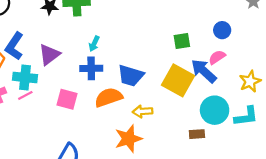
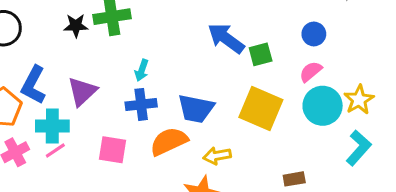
blue arrow: (204, 71) -> (226, 38), moved
cyan circle: (215, 110) -> (323, 106), moved
cyan L-shape: (246, 116) -> (359, 148), turned -35

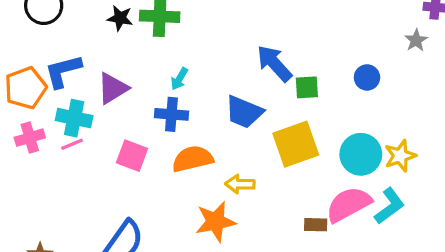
pink semicircle: (311, 72) -> (349, 204), moved, size x1.8
blue L-shape: (33, 85) -> (63, 71), turned 36
blue trapezoid: (196, 109) -> (244, 112), moved
yellow square: (261, 109) -> (296, 144), turned 36

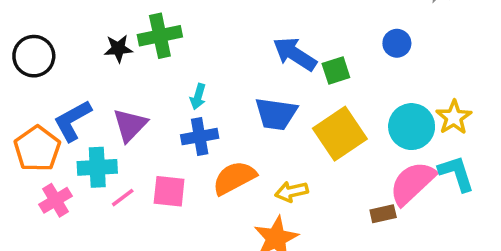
pink line: (72, 144) -> (123, 198), moved
cyan L-shape: (390, 206) -> (456, 173), turned -57

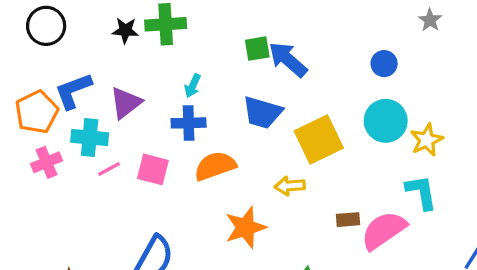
green square: (336, 70) -> (257, 49), moved
cyan circle: (412, 127) -> (386, 121), moved
pink semicircle: (412, 183) -> (384, 230), moved
yellow arrow: (292, 192) -> (290, 186), moved

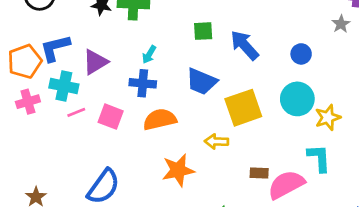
blue arrow: (288, 60) -> (245, 45), moved

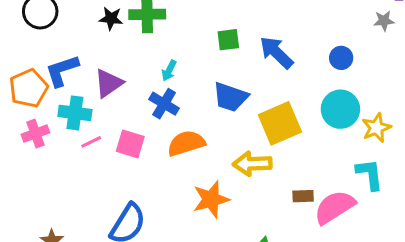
gray star: (341, 24) -> (384, 21), turned 30
blue cross: (143, 83) -> (164, 104), turned 30
yellow arrow: (216, 141) -> (252, 164), size x1.4

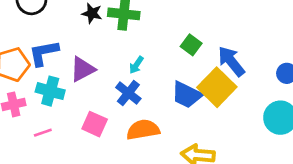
green square: (228, 40) -> (191, 45), turned 36
yellow square: (280, 123) -> (217, 87), moved, turned -30
pink line: (91, 142) -> (43, 133), moved

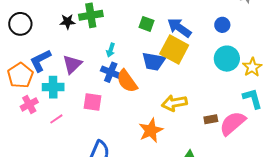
orange semicircle: (143, 130) -> (127, 81), moved, turned -100

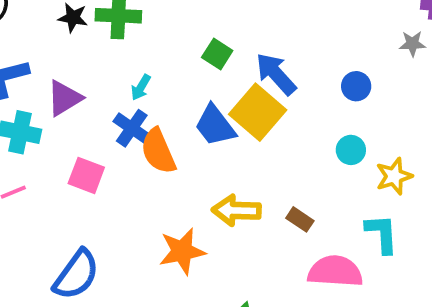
cyan circle: (227, 59) -> (351, 150), size x0.6
blue trapezoid: (154, 61) -> (215, 126), turned 30
brown rectangle: (211, 119) -> (300, 219), moved, turned 32
pink semicircle: (233, 123) -> (335, 271), turned 32

